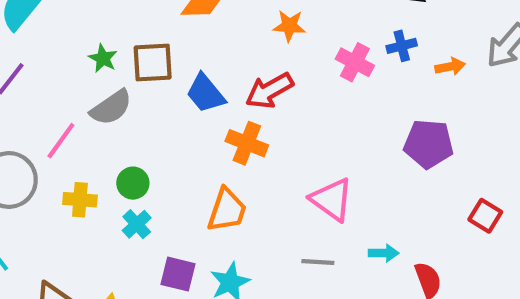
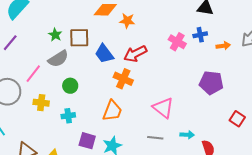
orange star: (289, 26) -> (127, 21), moved
green circle: (133, 183) -> (70, 86), moved
cyan cross: (137, 224) -> (68, 116), turned 32

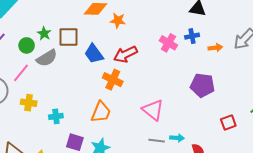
green circle: (70, 86) -> (27, 45), moved
red square: (237, 119) -> (228, 122), turned 35
gray line: (155, 138) -> (157, 141), moved

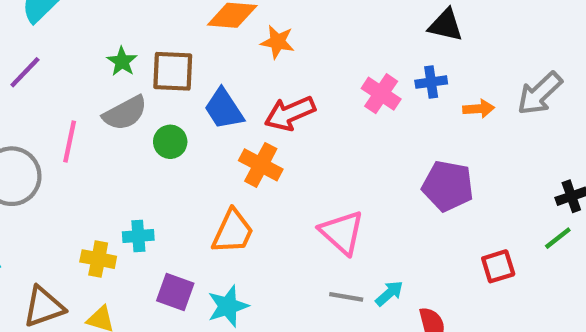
green circle: (27, 45) -> (170, 142), moved
pink line: (21, 73) -> (70, 142), turned -30
yellow cross: (29, 103) -> (98, 259), moved
cyan arrow: (177, 138) -> (389, 293), turned -48

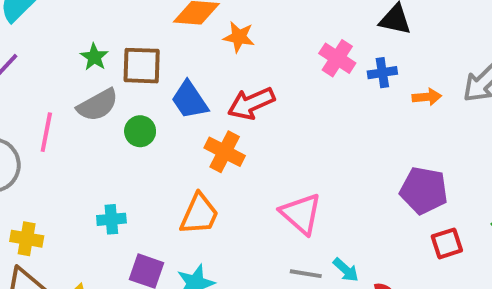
pink cross: (381, 94) -> (337, 58), moved
purple pentagon: (448, 186) -> (424, 190), moved
yellow cross: (98, 259) -> (27, 239), moved
cyan arrow: (389, 293) -> (346, 270), turned 84

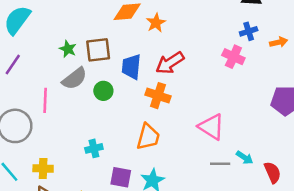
orange star: (239, 37) -> (156, 23), turned -30
pink cross: (337, 58) -> (233, 57), moved
blue trapezoid: (190, 100) -> (131, 67), turned 48

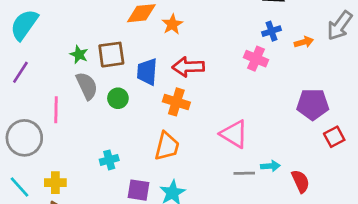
red arrow: (170, 63) -> (188, 67), turned 32
gray semicircle: (75, 79) -> (87, 86), turned -76
cyan arrow: (245, 158) -> (270, 166), turned -36

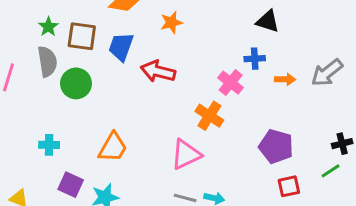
orange star: (172, 24) -> (171, 22), moved
blue trapezoid: (147, 72) -> (121, 47), moved
green circle: (118, 98) -> (76, 83), size x1.4
orange cross: (176, 102) -> (209, 116), moved
pink triangle: (234, 134) -> (186, 154), turned 48

